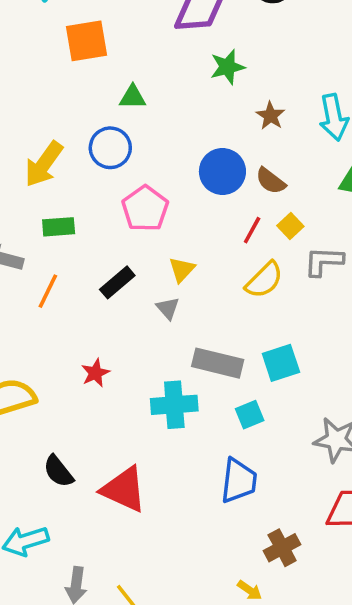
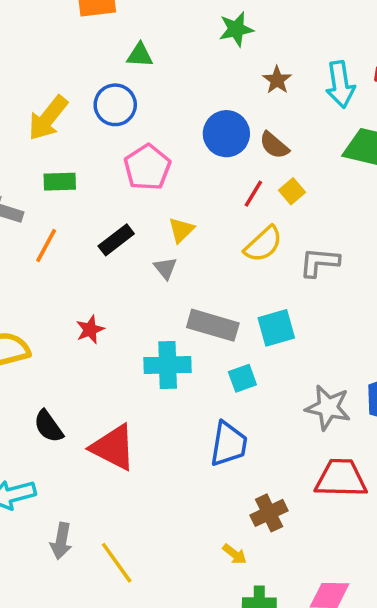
gray L-shape: (324, 261) -> (319, 262), moved

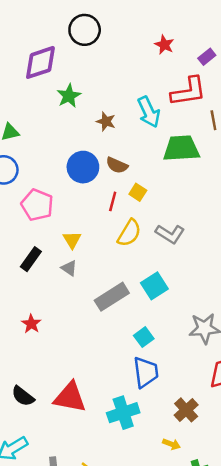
gray L-shape: (319, 262) -> (170, 234), turned -136
gray rectangle: (213, 325) -> (112, 297), turned -32
cyan cross: (168, 365) -> (123, 413), moved
cyan square: (242, 378) -> (144, 337), moved

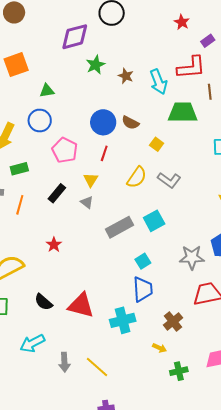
red star: (164, 45) -> (182, 22), moved
brown star: (106, 121) -> (126, 76), moved
yellow square: (138, 192) -> (157, 144), moved
red line: (113, 201) -> (104, 153), moved

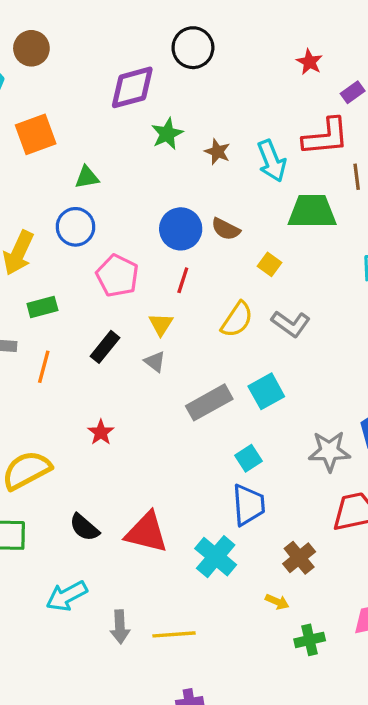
cyan cross: (123, 320) -> (216, 557), turned -35
yellow line: (97, 367) -> (174, 634), turned -45

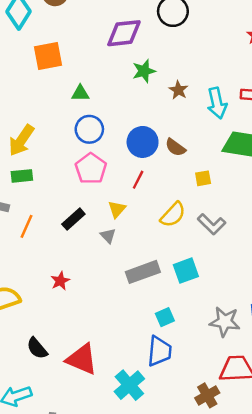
blue circle: (75, 227) -> (89, 129), moved
yellow square: (269, 264) -> (203, 178), turned 35
green rectangle: (42, 307) -> (22, 176), moved
brown cross: (299, 558) -> (207, 395), moved

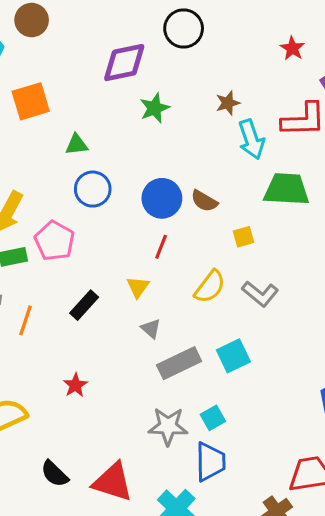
brown star: (178, 90) -> (228, 103), moved, turned 30
pink pentagon: (91, 169) -> (55, 241), moved
gray triangle: (108, 236) -> (151, 329), moved
gray star: (225, 322) -> (168, 426), moved

